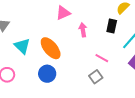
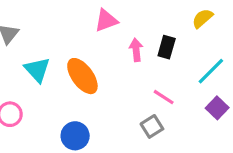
black rectangle: (112, 26) -> (167, 47), moved
blue circle: (47, 74) -> (75, 136), moved

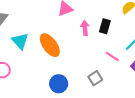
pink line: (164, 97) -> (112, 56), moved
blue circle: (75, 136) -> (59, 84), moved

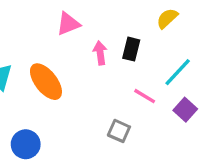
gray square: (95, 78) -> (119, 131), turned -32
blue circle: (59, 84) -> (26, 144), moved

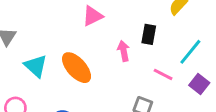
pink arrow: (100, 53) -> (124, 51), moved

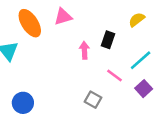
orange ellipse: (77, 68) -> (30, 23), moved

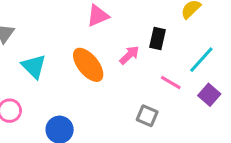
orange ellipse: (30, 23) -> (88, 65), moved
pink arrow: (84, 50) -> (129, 55), turned 56

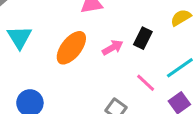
orange ellipse: (88, 65) -> (71, 48), turned 64

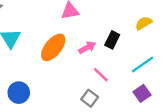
pink line: (146, 83) -> (101, 75), moved

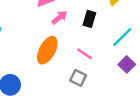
orange ellipse: (53, 47) -> (47, 50), moved
pink arrow: (87, 47) -> (59, 17), moved

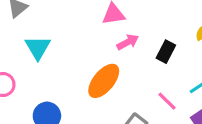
pink line: (84, 54) -> (167, 101), moved

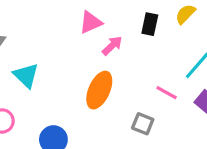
black rectangle: (166, 52) -> (150, 24), moved

